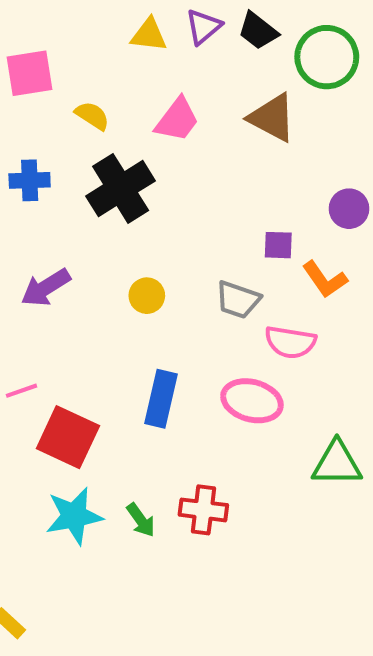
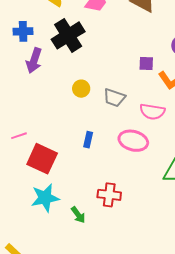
purple arrow: (46, 288) -> (34, 60), moved, turned -40
gray trapezoid: (238, 300) -> (114, 98), moved
blue rectangle: (161, 399) -> (88, 140), size x0.6
green arrow: (141, 520) -> (78, 215), moved

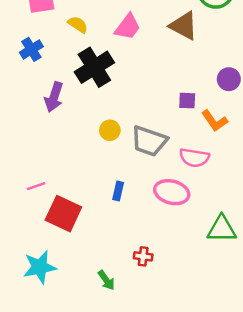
blue cross: (23, 31) -> (31, 49), moved, turned -30
gray trapezoid: (114, 98) -> (149, 141), size x1.4
red cross: (109, 195) -> (143, 256), size x0.7
cyan star: (45, 198) -> (40, 267), moved

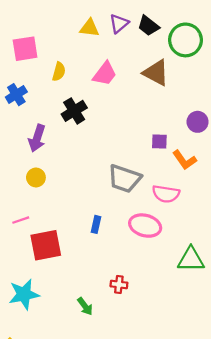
yellow semicircle: (78, 24) -> (59, 72), turned 72
black cross: (94, 67) -> (74, 111), size x0.7
yellow circle: (110, 130) -> (36, 178), moved
red square: (63, 214) -> (46, 245), turned -36

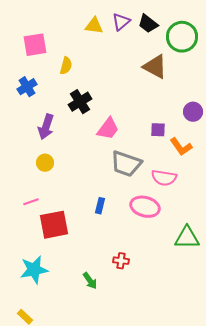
pink trapezoid: (105, 74) -> (108, 129), moved

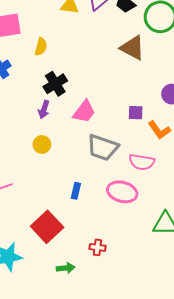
purple arrow: (46, 127) -> (44, 110), moved, size x0.7
yellow circle: (45, 163) -> (42, 144), moved
red square: (54, 225) -> (47, 227), moved, turned -32
green arrow: (90, 281) -> (66, 268), turned -60

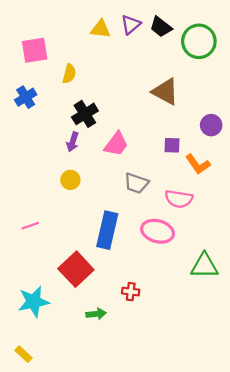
brown triangle: (132, 48) -> (165, 92), moved
gray trapezoid: (103, 148) -> (136, 183), size x0.7
blue rectangle: (76, 191) -> (107, 230), size x2.0

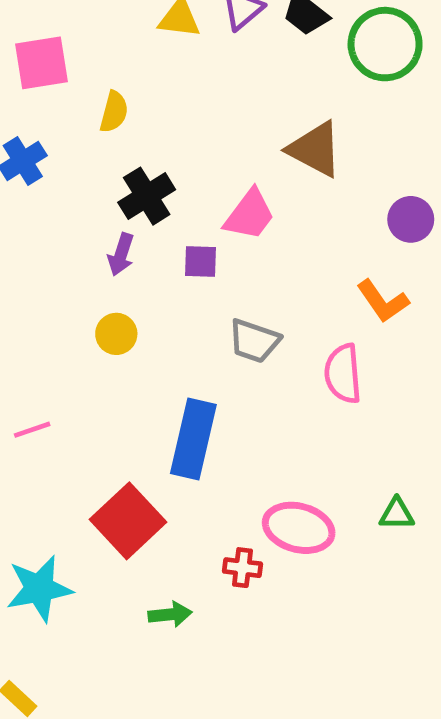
pink trapezoid: (116, 144) -> (250, 215), moved
purple square: (172, 145) -> (200, 261), moved
pink semicircle: (179, 199) -> (343, 374), turned 76
pink ellipse: (158, 231) -> (299, 528), moved
green triangle: (204, 266) -> (397, 514), size x0.6

